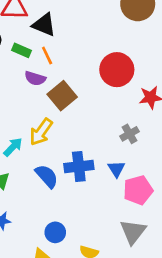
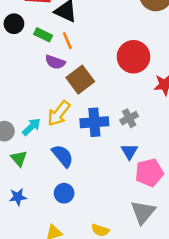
gray cross: (129, 134) -> (129, 118), moved
blue cross: (79, 166) -> (94, 122), moved
blue circle: (55, 232) -> (64, 193), moved

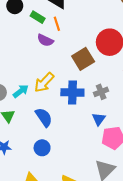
brown square: (80, 80) -> (83, 59), moved

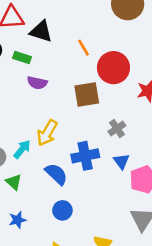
orange line: (57, 24) -> (83, 48), moved
brown square: (83, 59) -> (87, 94), turned 35
blue cross: (72, 92) -> (85, 156), moved

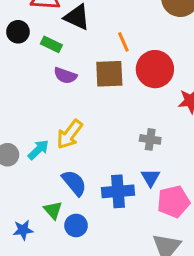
brown square: (87, 94) -> (109, 74), moved
gray cross: (117, 129) -> (150, 139), turned 36
blue cross: (85, 156) -> (118, 191), moved
green triangle: (14, 182) -> (53, 210), moved

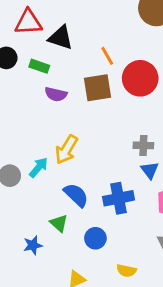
blue triangle: (151, 178) -> (150, 170), moved
blue circle: (76, 225) -> (95, 238), moved

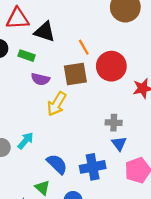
yellow arrow: (66, 150) -> (57, 104), moved

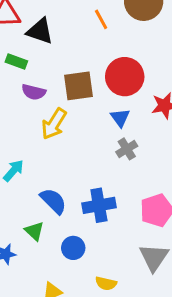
orange line: (84, 47) -> (101, 19), moved
gray cross: (114, 123) -> (127, 149), turned -35
blue triangle: (119, 143) -> (120, 118), moved

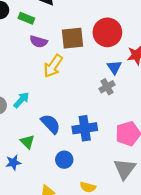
blue triangle: (120, 118) -> (114, 67), moved
green triangle: (34, 231) -> (27, 142), moved

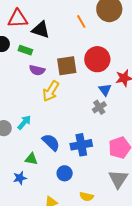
green triangle: (27, 142) -> (31, 159), turned -32

